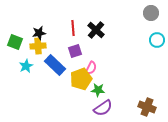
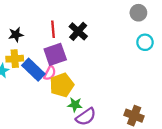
yellow cross: (38, 46) -> (15, 59), moved
purple square: (75, 51) -> (55, 54), size x1.5
pink semicircle: (91, 68) -> (50, 73), moved
green star: (98, 90) -> (75, 105), moved

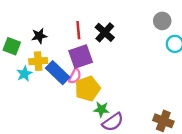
gray circle: (138, 13) -> (162, 21), moved

